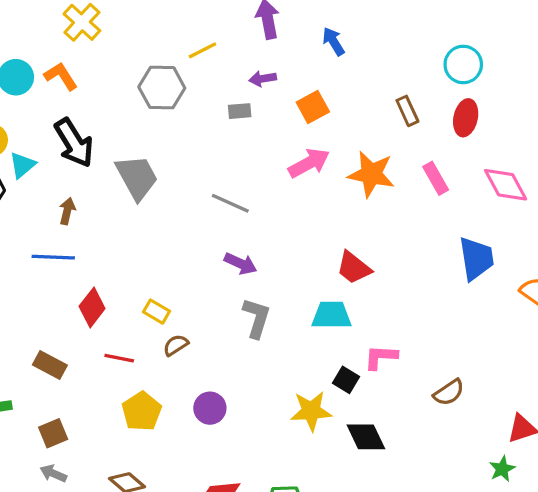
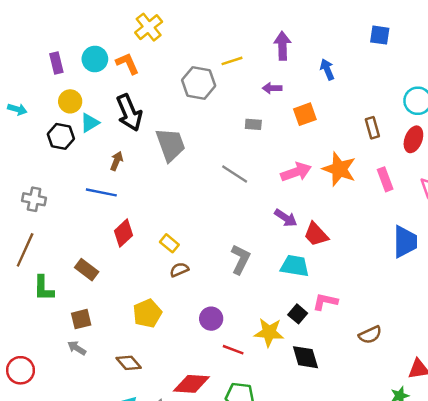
gray rectangle: (240, 111) -> (253, 124), moved
pink arrow: (309, 163) -> (296, 172), moved
purple arrow: (241, 264) -> (286, 218), moved
red line: (119, 358) -> (233, 350), moved
purple circle: (210, 408) -> (211, 319), moved

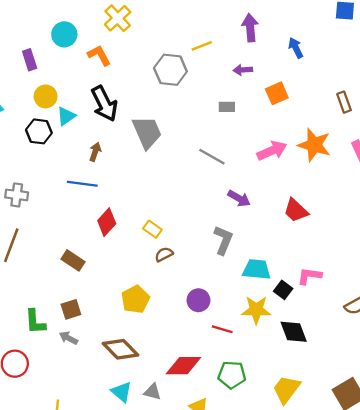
cyan circle: (95, 59) -> (64, 34), moved
purple arrow: (286, 218) -> (239, 198), moved
cyan trapezoid: (295, 266) -> (257, 269), moved
green L-shape: (44, 288) -> (35, 322), moved
brown diamond: (129, 363) -> (120, 349), size x1.4

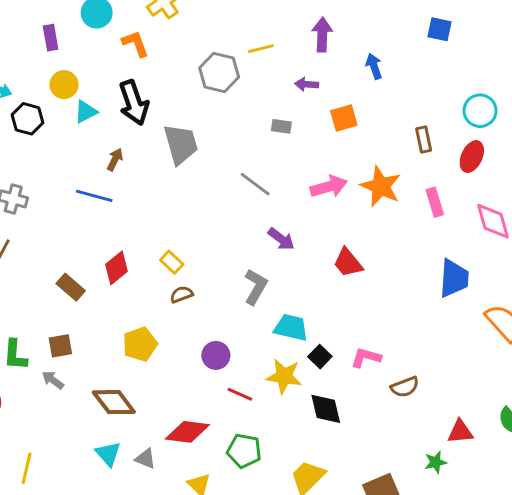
black hexagon: (39, 131) -> (28, 119), moved
red diamond: (107, 222) -> (116, 268), moved
pink L-shape: (309, 276) -> (366, 357), moved

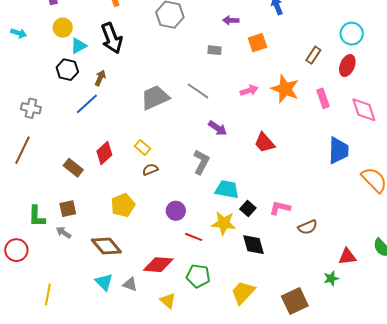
black hexagon: (28, 119) -> (67, 70), moved
brown rectangle: (424, 140) -> (313, 55), turned 48
gray trapezoid: (181, 144) -> (155, 98), moved, turned -96
pink arrow: (329, 187) -> (249, 91), size x0.7
blue line: (94, 196) -> (87, 104), turned -55

